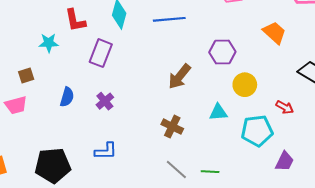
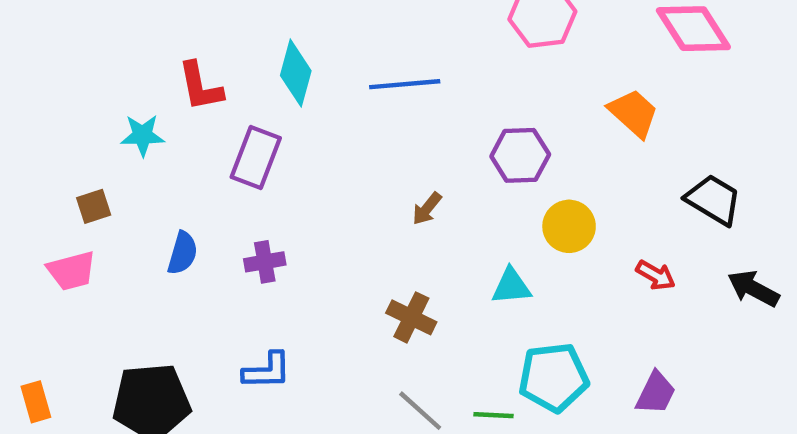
brown arrow: (179, 77) -> (427, 209), size x0.6
purple cross: (105, 101) -> (265, 262), turned 30
cyan pentagon: (257, 131) -> (553, 377), moved

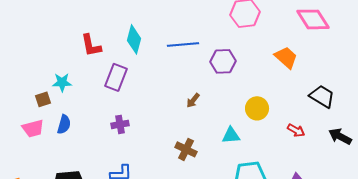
cyan star: (143, 135) -> (62, 82), moved
purple hexagon: (520, 155) -> (223, 61), moved
blue semicircle: (183, 253) -> (64, 124), moved

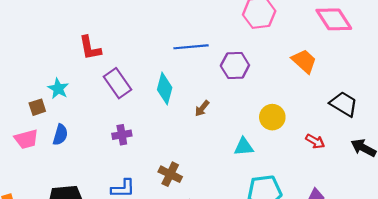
cyan diamond: (134, 39) -> (165, 89), moved
purple rectangle: (116, 77) -> (117, 83), turned -56
cyan star: (62, 82) -> (58, 89), turned 30
brown cross: (186, 149) -> (170, 174), moved

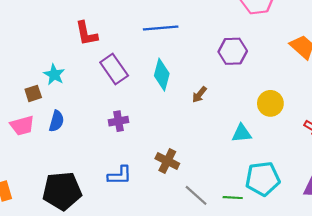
blue line: (191, 47) -> (161, 28), moved

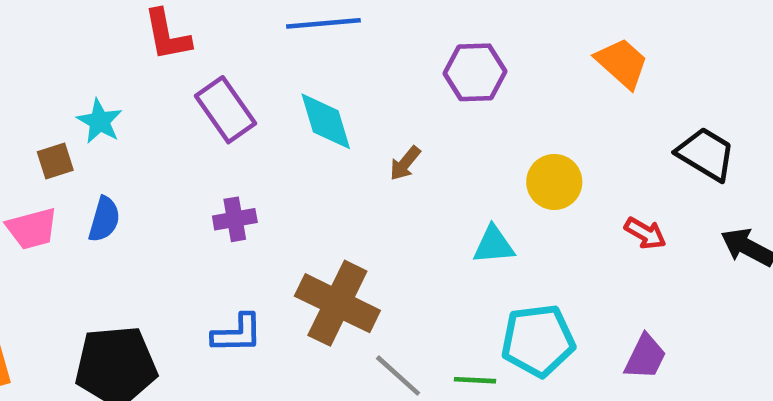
cyan diamond: (162, 75) -> (326, 121), turned -32
brown cross: (167, 161) -> (337, 303), size x1.6

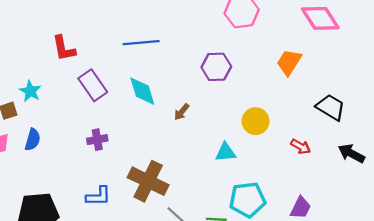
orange trapezoid: (622, 63) -> (289, 62), turned -100

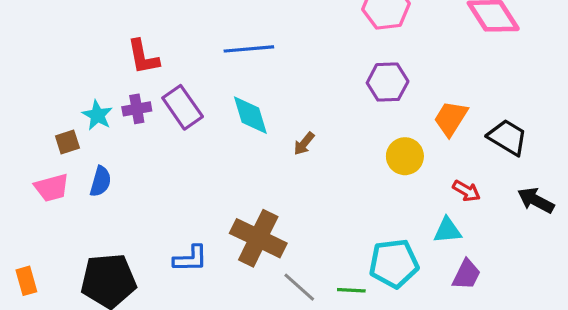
orange trapezoid: (289, 62) -> (451, 118), moved
purple hexagon: (216, 67) -> (388, 82), moved
purple cross: (97, 140) -> (137, 109), moved
cyan triangle: (225, 152) -> (447, 230), moved

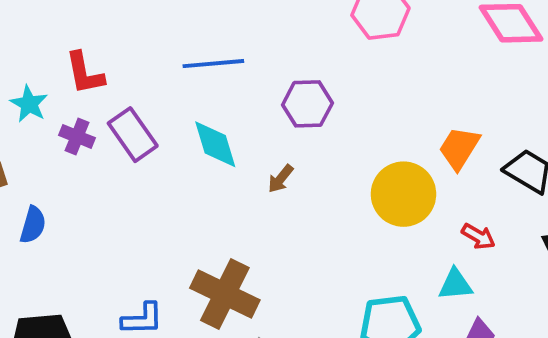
purple hexagon: (388, 82) -> (307, 104), moved
purple cross: (137, 109) -> (77, 137), turned 32
cyan star: (97, 115) -> (29, 104), moved
yellow circle: (405, 156) -> (403, 194), size x1.4

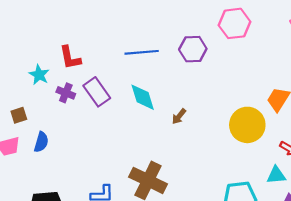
purple hexagon: (307, 104) -> (193, 49), moved

